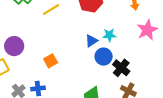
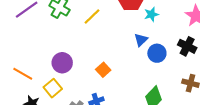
cyan star: (109, 35) -> (151, 14), moved
black cross: (121, 68) -> (187, 46), moved

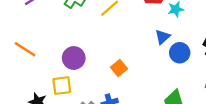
orange line: (23, 74) -> (25, 49), moved
yellow square: (53, 88) -> (62, 86), turned 30

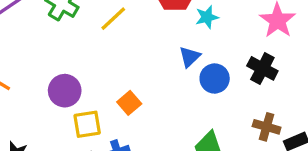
yellow square: (62, 86) -> (87, 124), moved

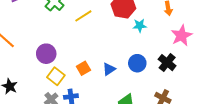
blue triangle: (190, 57) -> (109, 69), moved
yellow square: (87, 124) -> (56, 76), turned 36

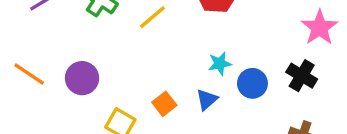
cyan star: (140, 26) -> (220, 64), moved
purple circle: (46, 54) -> (82, 78), moved

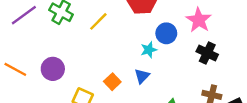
pink star: (320, 28) -> (199, 20), moved
blue circle: (252, 83) -> (166, 33), moved

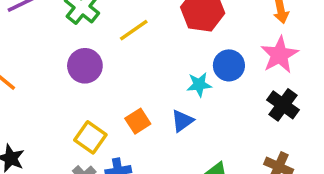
purple circle: (53, 69) -> (85, 66), moved

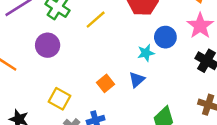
purple circle: (85, 66) -> (48, 45), moved
yellow square: (90, 137) -> (60, 99), moved

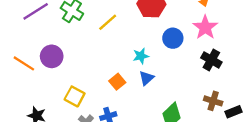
purple circle: (48, 45) -> (52, 56), moved
cyan star: (146, 53) -> (141, 56), moved

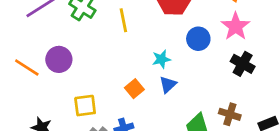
yellow line: (108, 22) -> (123, 20), turned -60
yellow square: (75, 96) -> (85, 106), turned -36
brown cross: (213, 101) -> (230, 114), moved

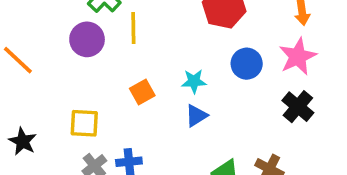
yellow line: (123, 20) -> (133, 28), moved
purple circle: (59, 59) -> (87, 39), moved
orange square: (134, 89) -> (142, 92), moved

